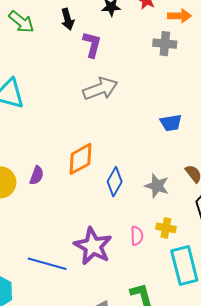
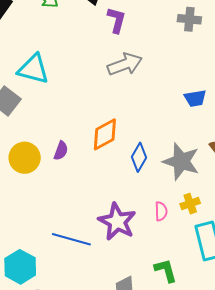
gray star: (157, 186) -> (181, 161), size x1.5
yellow cross: (166, 228) -> (190, 204), turned -30

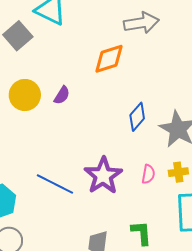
orange diamond: (105, 134) -> (109, 59), moved

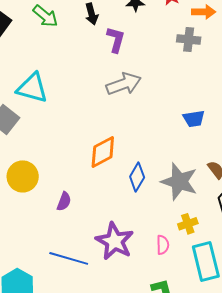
orange diamond: (109, 59) -> (103, 152), moved
purple semicircle: (62, 95) -> (64, 201), moved
pink semicircle: (148, 174) -> (163, 245), moved

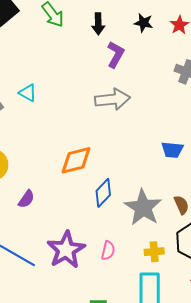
cyan triangle: (32, 88) -> (28, 93), moved, size x0.6
yellow cross: (188, 224) -> (154, 252), moved
pink semicircle: (163, 245) -> (108, 251), moved

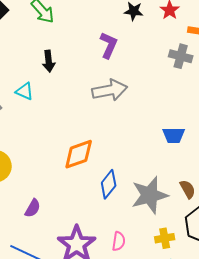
black arrow: (98, 24) -> (49, 61), moved
purple semicircle: (26, 199) -> (33, 208), moved
gray star: (143, 207) -> (150, 195), turned 30

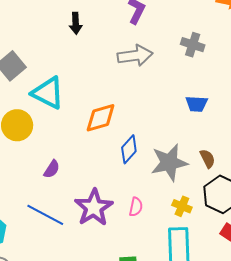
gray cross: (181, 56) -> (193, 45), moved
cyan triangle: (25, 91) -> (48, 93), moved, size x1.8
yellow cross: (165, 238) -> (182, 206), turned 30

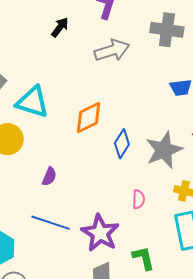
black arrow: (76, 23) -> (60, 27), moved, turned -130
gray cross: (193, 45) -> (167, 30), size x1.4
purple star: (94, 208) -> (100, 233), moved

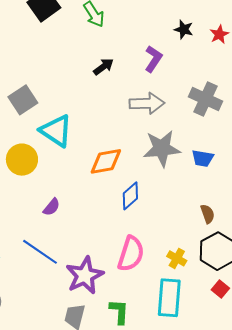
gray star: (164, 150) -> (162, 148), moved
pink semicircle: (138, 199) -> (131, 254), size x1.8

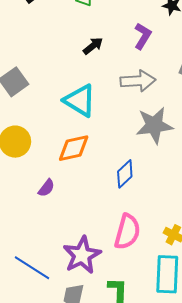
cyan triangle: (56, 131) -> (80, 101), moved
orange diamond: (106, 161) -> (74, 148), moved
blue line: (40, 252) -> (32, 268), moved

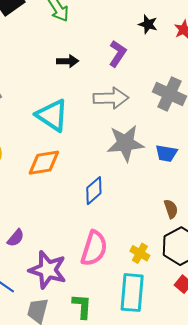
black arrow: (93, 46) -> (68, 61), turned 35
purple semicircle: (46, 188) -> (16, 238), moved
purple star: (82, 255) -> (48, 270), turned -30

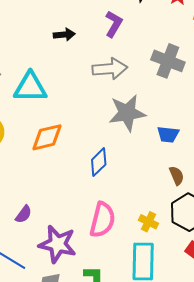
cyan triangle: (52, 115) -> (30, 87), moved, turned -30
blue trapezoid: (166, 153) -> (168, 134), moved

